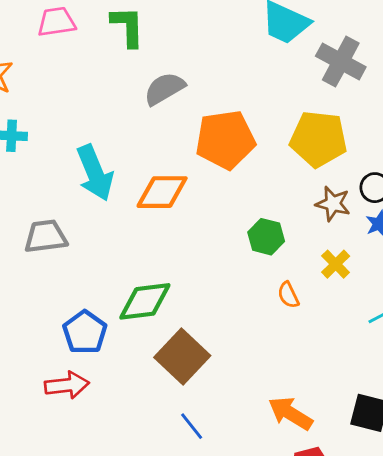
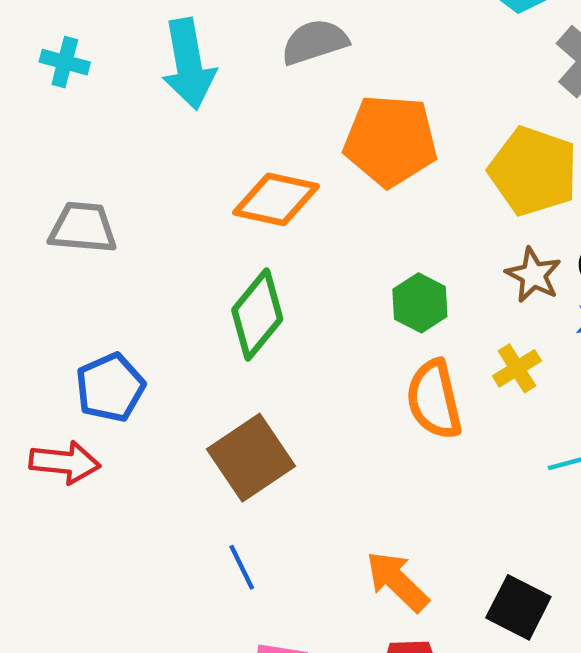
cyan arrow: (95, 173) -> (188, 64), moved
orange semicircle: (288, 295) -> (434, 399), size x1.8
green diamond: (145, 301) -> (257, 315), moved, turned -56

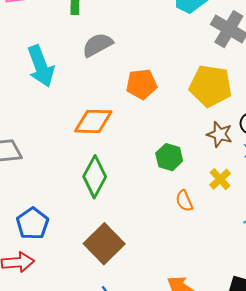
orange pentagon: (391, 141) -> (141, 84), size x0.7
orange semicircle: (434, 399) -> (184, 201), size x0.6

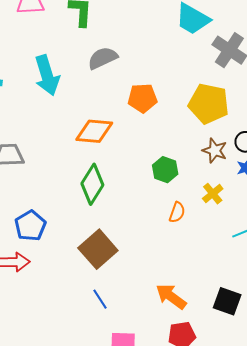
orange semicircle: (184, 201) -> (177, 212), turned -140

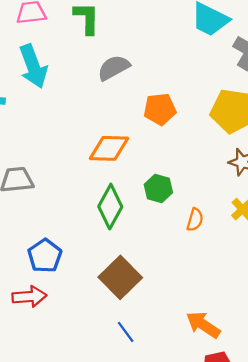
cyan arrow: (47, 75) -> (33, 66), moved
green hexagon: (165, 170) -> (158, 188), moved
orange semicircle: (177, 212) -> (195, 220), moved

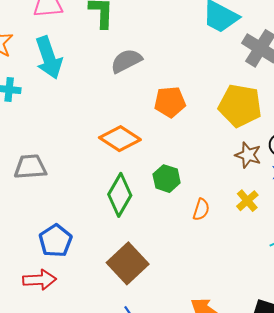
orange diamond: (109, 148) -> (120, 139), turned 30

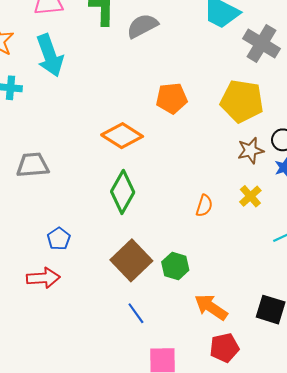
gray semicircle: (126, 61) -> (142, 26), moved
brown star: (248, 155) -> (251, 150), turned -30
green hexagon: (167, 179) -> (175, 266), moved
blue pentagon: (55, 241) -> (59, 239), size x0.7

